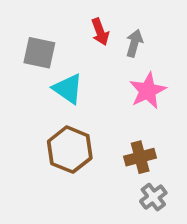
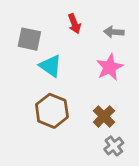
gray arrow: (134, 43) -> (114, 32), moved, turned -102
brown cross: (140, 157) -> (104, 116), turned -30

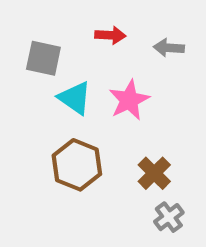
red arrow: (74, 24) -> (110, 35), turned -66
pink star: (110, 67) -> (129, 100), moved

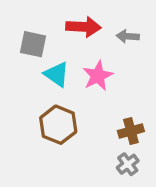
red arrow: (110, 35) -> (84, 27), size x1.5
brown cross: (154, 173) -> (131, 131), moved, turned 30

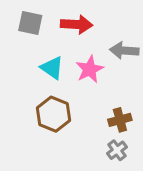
gray arrow: (128, 36) -> (124, 50), moved, size x1.4
gray square: (33, 44) -> (30, 23), moved

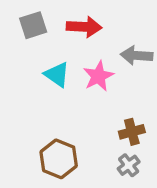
gray square: (30, 23) -> (33, 25), turned -30
brown hexagon: (53, 114) -> (59, 159), moved

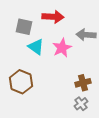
gray square: (33, 25) -> (24, 27), moved, turned 30
brown hexagon: (59, 159) -> (21, 82), moved

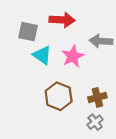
brown hexagon: (21, 82) -> (59, 96), moved

